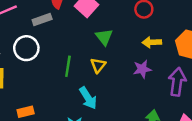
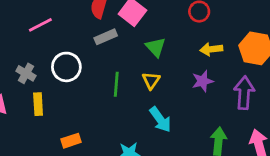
gray rectangle: (42, 20) -> (106, 37), moved
cyan arrow: (88, 98) -> (160, 120), moved

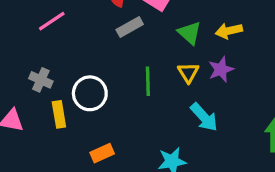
yellow arrow: (211, 49) -> (229, 31), moved
white circle: (66, 67) -> (90, 93), moved
purple star: (203, 81) -> (221, 69), moved

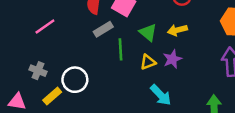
yellow triangle: (188, 73) -> (148, 62), turned 42
green line: (148, 81) -> (121, 49), moved
yellow rectangle: (59, 114) -> (52, 96), turned 60

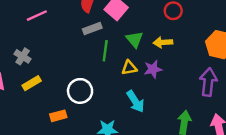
white circle: (75, 80) -> (80, 91), moved

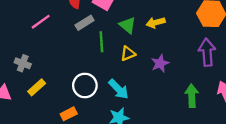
pink line: (37, 16) -> (41, 22), moved
purple star: (153, 69) -> (160, 63), moved
cyan arrow: (135, 102) -> (119, 89), moved

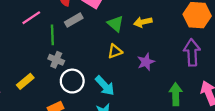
green line: (101, 42) -> (52, 35), moved
gray cross: (23, 63) -> (56, 60), moved

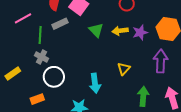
yellow triangle: (115, 51) -> (124, 69), moved, turned -32
purple star: (146, 62) -> (140, 32), moved
cyan arrow: (105, 86) -> (95, 83), moved, turned 30

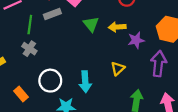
purple star: (140, 32) -> (136, 40), moved
white circle: (54, 77) -> (50, 81), moved
orange rectangle: (37, 99) -> (21, 94), turned 64

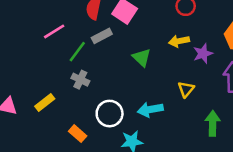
green triangle: (91, 24) -> (142, 58), moved
green line: (30, 25) -> (77, 52), turned 36
cyan arrow: (85, 82) -> (150, 110), turned 90

